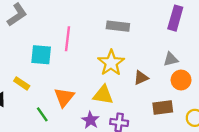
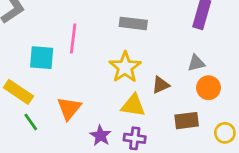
yellow rectangle: (22, 83) -> (18, 92), size x1.5
yellow triangle: (103, 95) -> (133, 106), moved
green line: (42, 114) -> (31, 122), moved

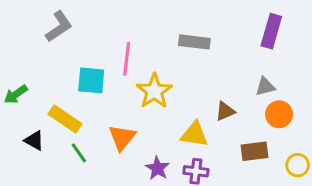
yellow star: (125, 67) -> (154, 91), moved

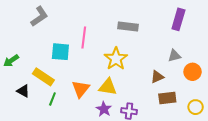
yellow star: (154, 91) -> (116, 59), moved
brown triangle: (225, 111) -> (157, 77), moved
orange circle: (279, 114) -> (193, 72), moved
yellow triangle: (194, 134) -> (108, 87), moved
green line: (79, 153) -> (52, 99), turned 56

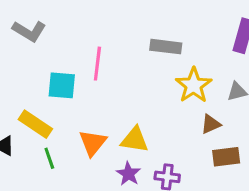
gray L-shape: (39, 16) -> (29, 31), turned 65
yellow star: (116, 59) -> (194, 85), moved
green line: (52, 99) -> (49, 158), turned -40

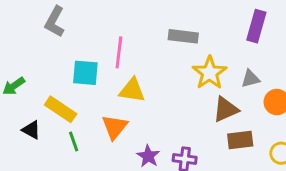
gray L-shape: (29, 31) -> (55, 22), turned 88
brown triangle: (211, 124) -> (226, 109), size x1.4
yellow triangle: (135, 140) -> (132, 90), moved

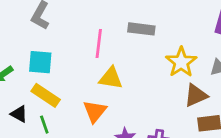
gray rectangle: (183, 36) -> (141, 29), moved
cyan square: (85, 73) -> (40, 62), moved
green line: (74, 142) -> (44, 125), moved

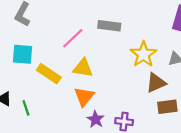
pink line: (99, 44) -> (73, 38), turned 40
yellow rectangle: (46, 95) -> (49, 74), moved
orange triangle: (95, 111) -> (84, 97), moved

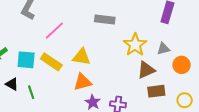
pink line: (73, 38) -> (54, 31), moved
cyan square: (23, 54) -> (26, 60), moved
orange triangle: (84, 97) -> (83, 82), turned 36

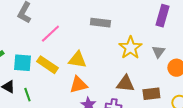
gray triangle: (163, 49) -> (158, 52), turned -40
brown triangle: (146, 70) -> (125, 84), moved, turned 30

